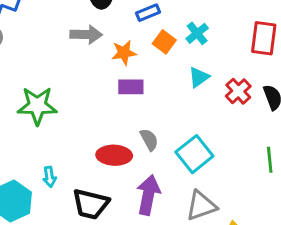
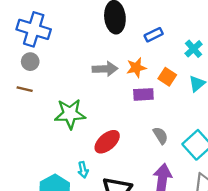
gray arrow: (86, 35) -> (105, 69), moved
orange square: (164, 42) -> (167, 77), moved
red ellipse: (114, 155) -> (107, 142), moved, turned -40

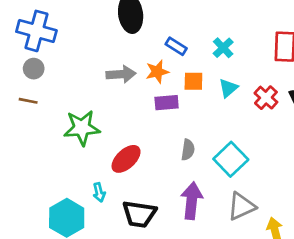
blue rectangle: (154, 35) -> (176, 46), moved, turned 60
orange square: (167, 77) -> (193, 81), turned -30
gray semicircle: (161, 135) -> (188, 150), turned 42

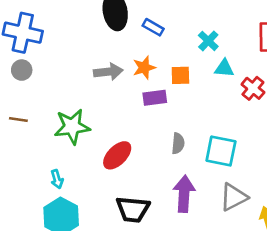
blue rectangle: (176, 46) -> (153, 27), moved
cyan triangle: (228, 88) -> (224, 68), moved, turned 48
brown line: (28, 101) -> (18, 119), moved
cyan square: (231, 159) -> (221, 151), turned -32
cyan arrow: (99, 192) -> (57, 179), moved

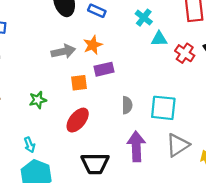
orange square: (180, 75) -> (79, 83), moved
green star: (72, 127) -> (38, 100), size x0.6

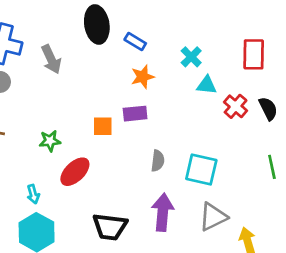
orange star: (93, 45) -> (143, 77), moved
gray arrow: (63, 51) -> (51, 59), moved, turned 70
red ellipse: (78, 120) -> (75, 172), moved

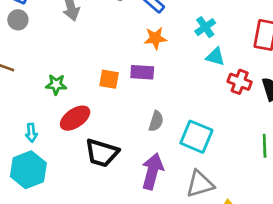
red cross: (236, 106) -> (240, 82), turned -30
black trapezoid: (110, 227) -> (102, 153), moved

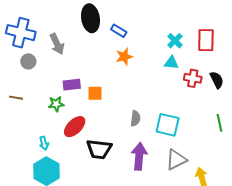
gray circle: (18, 20) -> (28, 61), moved
cyan cross: (205, 27) -> (175, 41), moved
purple rectangle: (142, 72) -> (72, 85), moved

